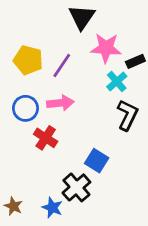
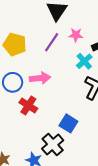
pink star: (106, 48) -> (76, 35), size x0.6
purple line: (62, 65) -> (52, 42), moved

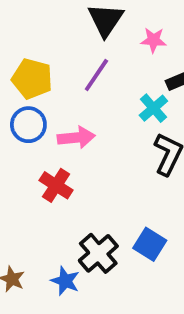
pink star: (76, 35) -> (153, 40), moved
blue circle: (13, 82) -> (28, 125), moved
blue square: (68, 123) -> (150, 244), moved

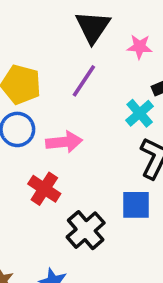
blue square: (150, 244) -> (136, 205), moved, turned -32
black cross: (98, 253) -> (86, 230), moved

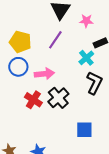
blue square: (136, 205) -> (84, 130), moved
black cross: (86, 230) -> (58, 98), moved

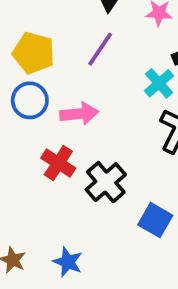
black cross: (58, 98) -> (106, 182), moved
blue square: (84, 130) -> (155, 220), turned 30

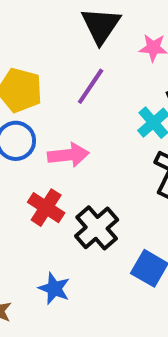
blue star: (68, 262) -> (54, 288), moved

